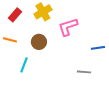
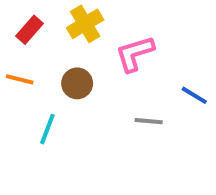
blue line: (98, 48) -> (194, 95), turned 40
gray line: (84, 72) -> (149, 121), moved

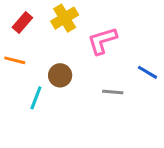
brown circle: (77, 83) -> (60, 75), moved

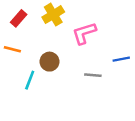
blue line: (147, 72) -> (121, 59), turned -42

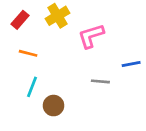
orange line: (12, 49) -> (28, 53), moved
brown circle: (49, 62) -> (54, 106), moved

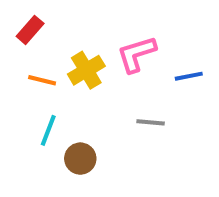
yellow cross: (58, 16) -> (86, 70), moved
blue line: (131, 64) -> (189, 76), moved

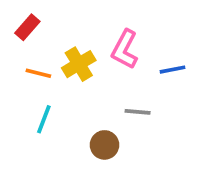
pink L-shape: (137, 54) -> (125, 49), turned -45
brown circle: (80, 159) -> (105, 145), moved

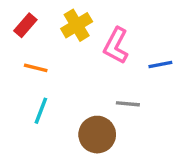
yellow cross: (79, 64) -> (77, 25), moved
brown circle: (105, 145) -> (97, 135), size x1.4

